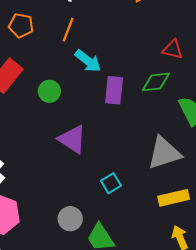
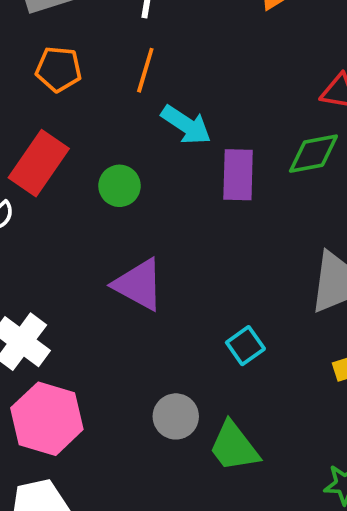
purple triangle: (72, 139) -> (139, 284), moved

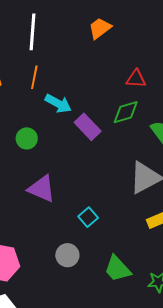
purple rectangle: (238, 175) -> (88, 127), turned -40
cyan square: (245, 346) -> (88, 217), moved
green trapezoid: (234, 447) -> (117, 269), moved

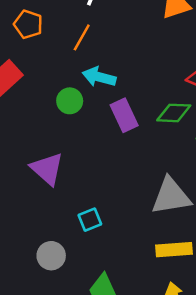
cyan arrow: (58, 104) -> (99, 77), turned 148
green circle: (27, 138) -> (70, 101), moved

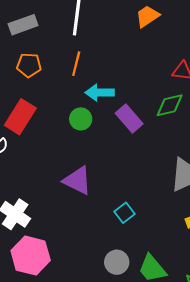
gray circle: (51, 256) -> (117, 262), moved

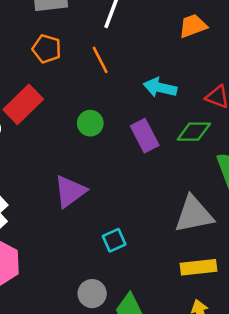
orange line: (76, 64) -> (100, 60), turned -55
cyan arrow: (100, 92) -> (160, 88), moved
purple triangle: (77, 180) -> (70, 191), turned 44

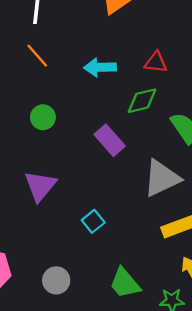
purple rectangle: (145, 136) -> (110, 140), moved
gray circle: (92, 294) -> (56, 280), moved

